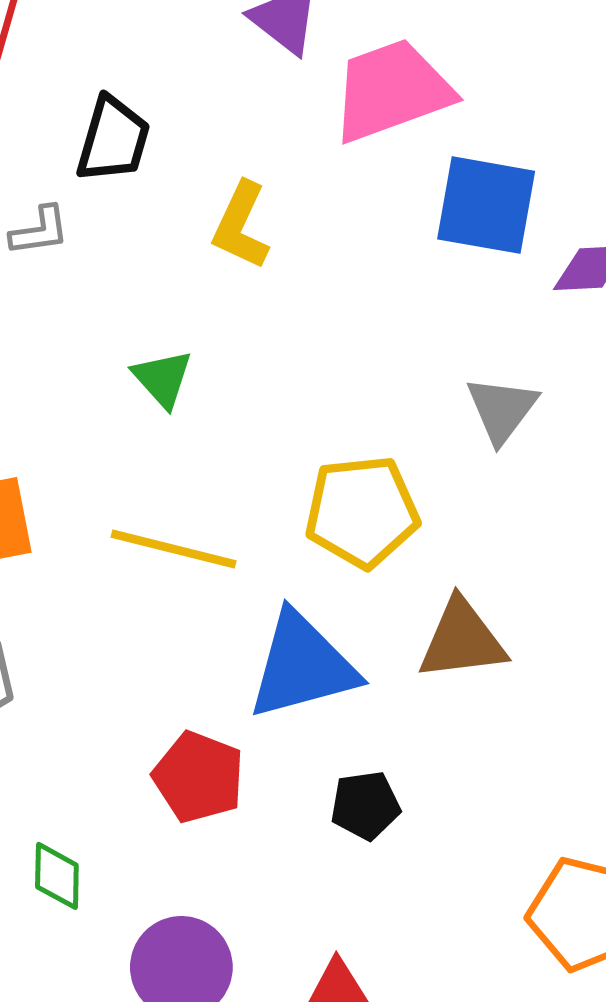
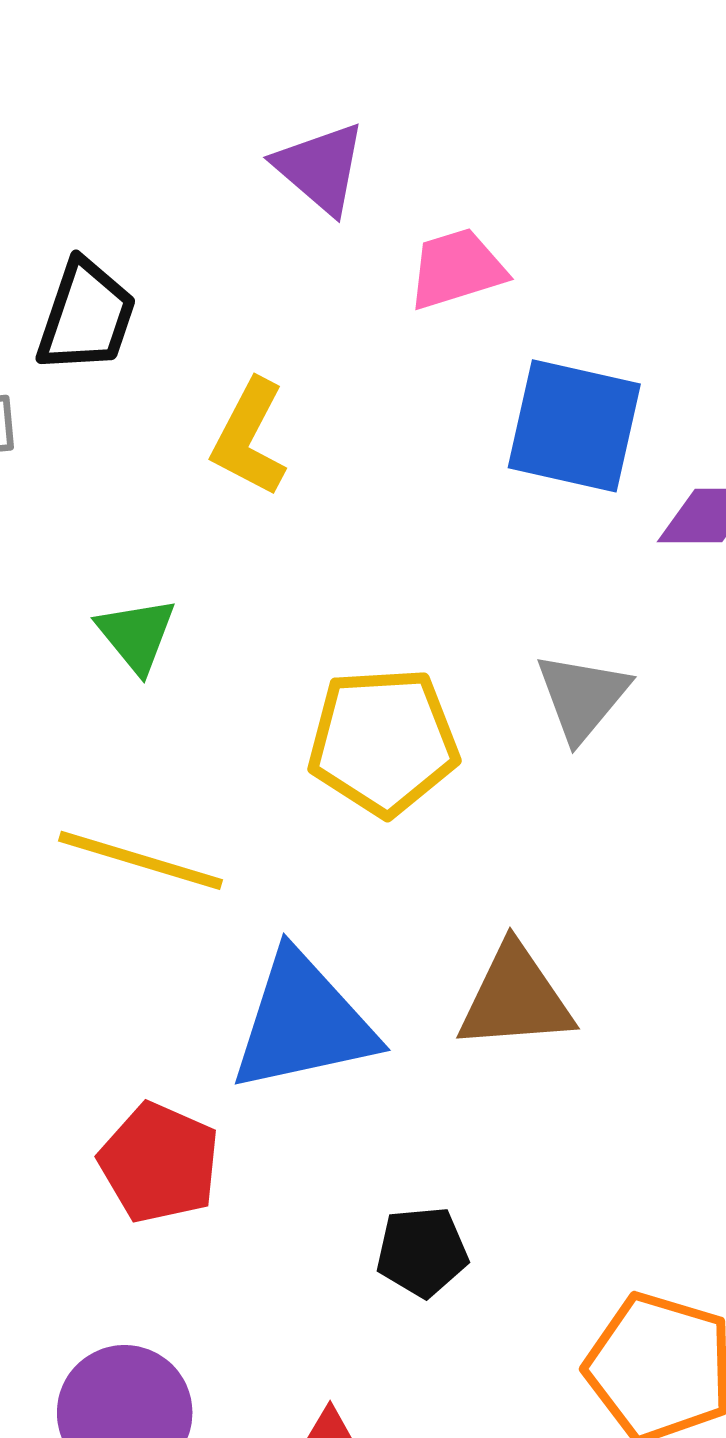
pink trapezoid: (392, 90) -> (457, 269), size x0.6
yellow pentagon: (362, 512) -> (383, 742), moved
black pentagon: (365, 805) -> (422, 1252), moved

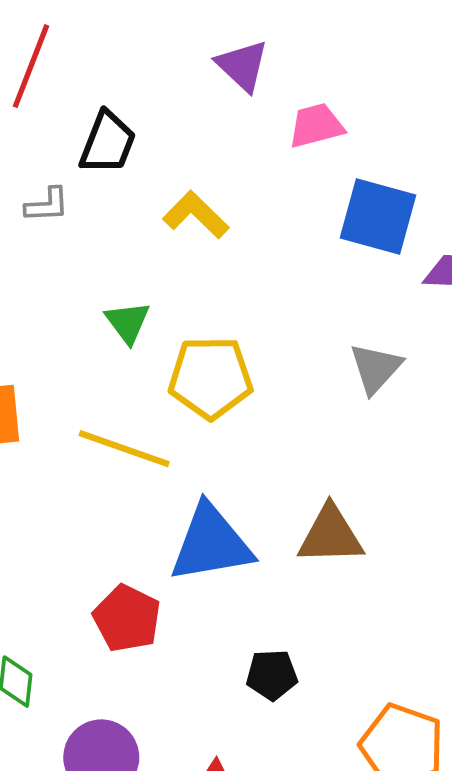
yellow L-shape: (249, 438) -> (196, 215), turned 104
yellow pentagon: (383, 742) -> (210, 378), moved

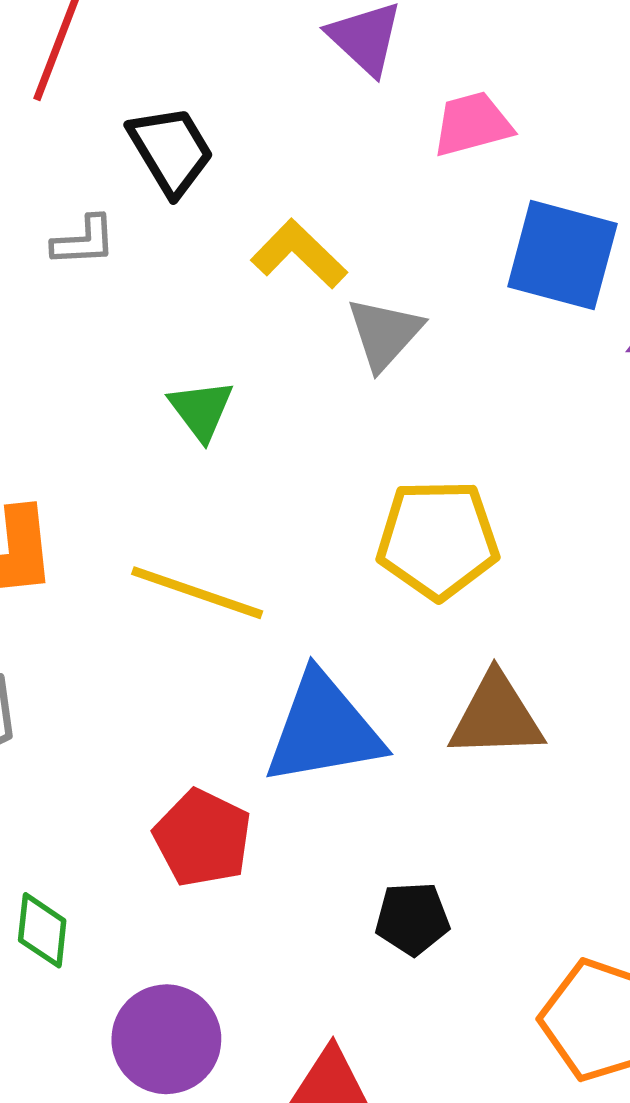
black trapezoid: (108, 143) -> (171, 150), turned -52
gray triangle: (376, 368) -> (384, 334), moved
yellow pentagon: (210, 378) -> (438, 539), moved

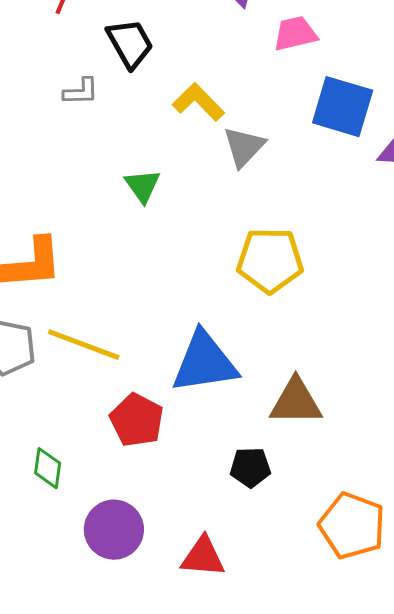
yellow line: (197, 593) -> (84, 345), moved
brown triangle: (496, 716) -> (296, 402), moved

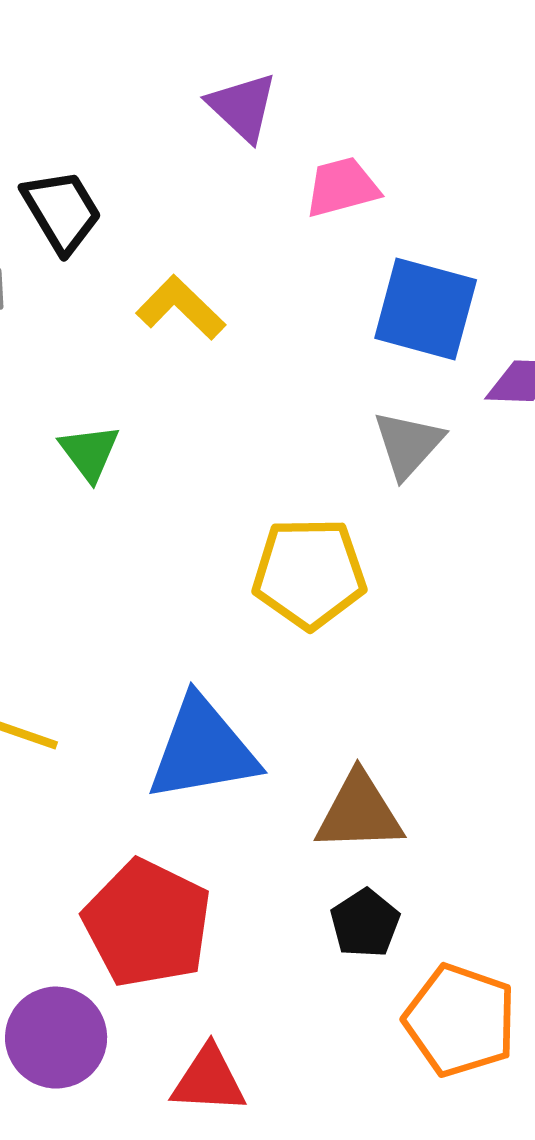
gray triangle: (244, 147) -> (408, 444), moved
red pentagon: (137, 420) -> (147, 923), moved, size x1.4
black pentagon: (250, 467) -> (365, 923), moved, turned -30

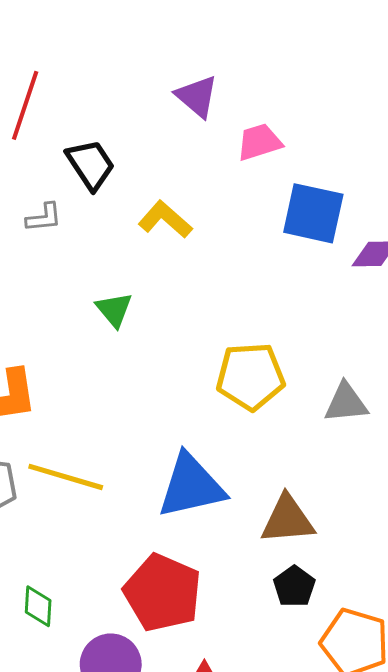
gray triangle: (408, 444) -> (346, 403), moved, turned 45

